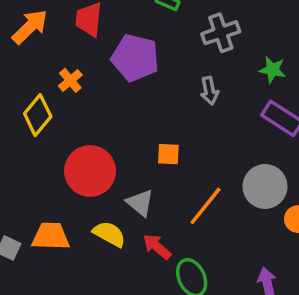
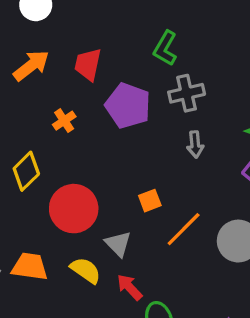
gray cross: (221, 33) -> (187, 93), moved
yellow diamond: (38, 115) -> (26, 171), moved
orange square: (168, 154) -> (150, 201), turned -30
orange line: (205, 206) -> (184, 229), moved

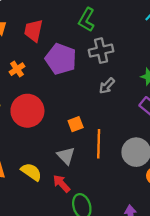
gray arrow: (195, 144) -> (107, 86), turned 48
red circle: (74, 209) -> (27, 111), moved
orange line: (184, 229) -> (99, 144), turned -44
gray triangle: (118, 244) -> (66, 156), moved

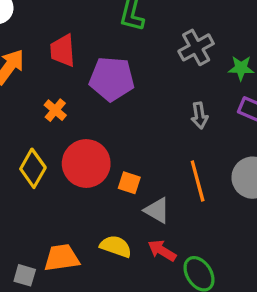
gray cross: (101, 51) -> (196, 47), moved
gray arrow: (107, 86) -> (199, 116), moved, turned -36
orange square: (76, 124) -> (129, 183), moved, turned -35

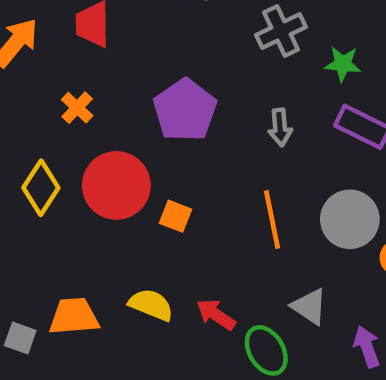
purple pentagon: (112, 79) -> (185, 110), moved, turned 30
gray triangle: (157, 210) -> (309, 307), moved

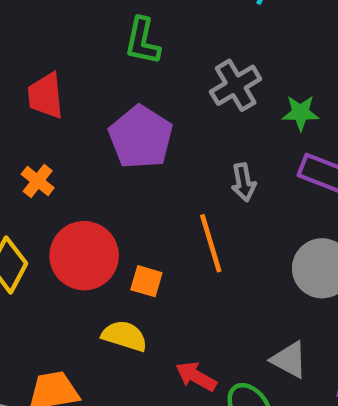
purple pentagon: (185, 110) -> (141, 137), moved
orange line: (272, 219) -> (211, 243), moved
yellow semicircle: (151, 305) -> (124, 336), moved

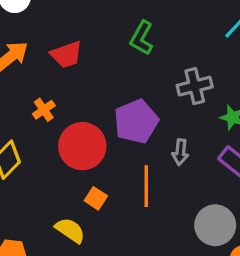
red trapezoid: (46, 96) -> (66, 55), turned -120
purple pentagon: (141, 137) -> (136, 121), moved
red circle: (84, 256) -> (82, 146), moved

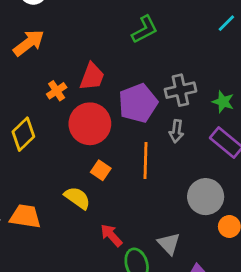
green L-shape: (142, 38) -> (145, 29), turned -148
red trapezoid: (66, 55) -> (92, 77), moved, turned -52
gray cross: (195, 86) -> (180, 90), moved

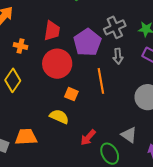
orange cross: (57, 91) -> (20, 46), moved, turned -32
red arrow: (111, 235) -> (88, 137), turned -84

